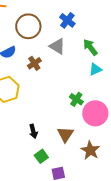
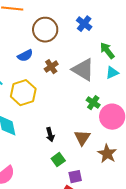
gray triangle: (57, 46) -> (83, 70), moved, size x1.4

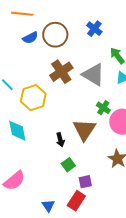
blue semicircle: (25, 56) -> (30, 38), moved
brown cross: (51, 67) -> (61, 72), size x1.6
brown triangle: (82, 138) -> (84, 130), moved, size x1.4

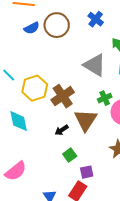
brown cross: (61, 72) -> (63, 96), moved
green cross: (103, 108) -> (105, 98), turned 32
black arrow: (60, 140) -> (62, 130), turned 72

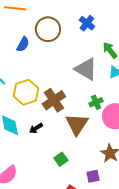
blue semicircle: (32, 28) -> (23, 44), moved, turned -35
black arrow: (62, 130) -> (36, 128), moved
purple square: (87, 172) -> (93, 176), moved

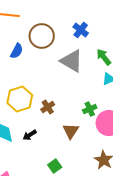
gray triangle: (86, 69) -> (72, 61), moved
brown cross: (54, 100) -> (48, 107), size x0.6
brown triangle: (77, 124) -> (71, 131), size x0.7

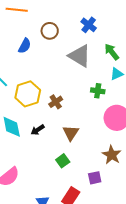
brown circle: (42, 36) -> (50, 31), size x0.7
green cross: (90, 109) -> (98, 91), moved, turned 32
brown triangle: (71, 131) -> (71, 133), moved

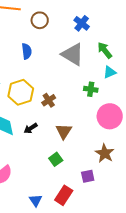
brown circle: (50, 31) -> (40, 20), moved
blue semicircle: (25, 46) -> (27, 51), moved, turned -35

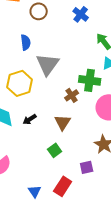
gray triangle: (73, 54) -> (48, 64), moved, turned 35
green cross: (91, 89) -> (90, 80), size x1.5
brown cross: (49, 100) -> (72, 95), moved

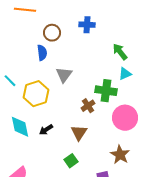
brown circle: (39, 11) -> (52, 33), moved
blue cross: (81, 14) -> (87, 25), moved, turned -35
gray triangle: (48, 64) -> (64, 75), size x0.7

